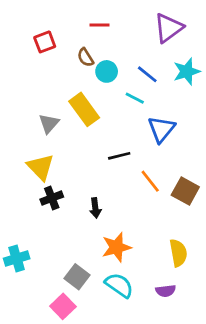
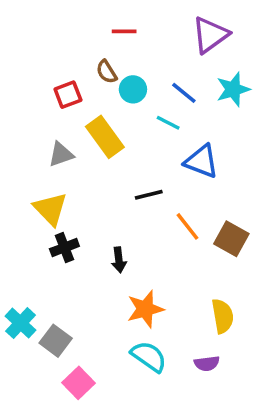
red square: (45, 42) -> (68, 95), moved
gray triangle: (49, 123) -> (61, 154), turned 30
blue triangle: (161, 129) -> (201, 161), turned -48
cyan cross: (17, 259) -> (21, 323), turned -30
gray square: (77, 277) -> (56, 341), moved

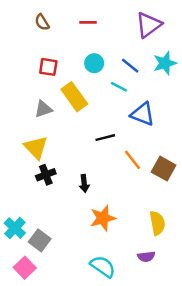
brown semicircle: (107, 72) -> (42, 22), moved
red square: (68, 95) -> (48, 67), turned 30
cyan semicircle: (149, 356) -> (103, 266), moved
pink square: (78, 383) -> (25, 268), moved

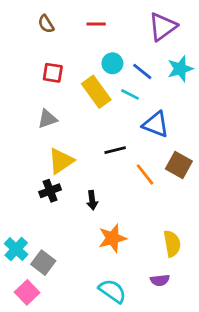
cyan circle: (94, 63) -> (112, 63), moved
yellow rectangle: (74, 97) -> (96, 92), moved
yellow triangle: (36, 147) -> (61, 161), moved, turned 40
brown square: (164, 169) -> (179, 165), moved

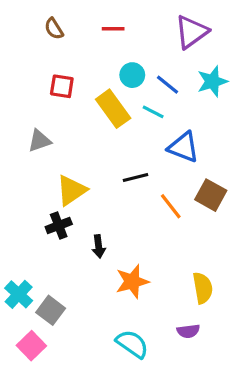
gray triangle: (47, 119) -> (39, 141), moved
black arrow: (92, 200) -> (99, 246), moved

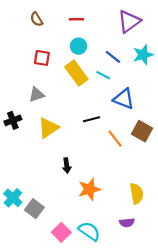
cyan circle: (132, 75) -> (79, 46), moved
gray triangle: (39, 141) -> (37, 95), moved
black cross: (59, 226) -> (13, 120), moved
pink square: (31, 346) -> (61, 232), moved

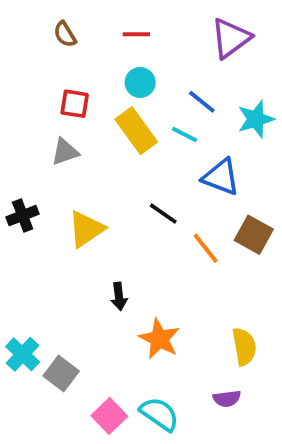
cyan star: (143, 55) -> (256, 119), moved
gray triangle: (37, 95) -> (65, 152), moved
black line: (91, 119) -> (163, 214), turned 49
orange star: (89, 189) -> (159, 339), turned -30

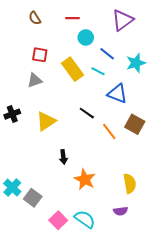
cyan circle: (140, 82) -> (86, 37), moved

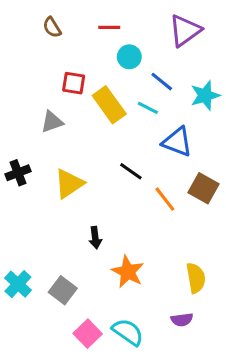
red square: (40, 55) -> (74, 83), moved
gray square: (33, 198) -> (63, 290), moved

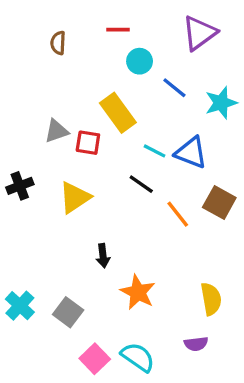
brown semicircle: (52, 27) -> (58, 43), moved, turned 35
red square: (74, 83) -> (88, 143), moved
cyan line: (148, 108) -> (154, 151), moved

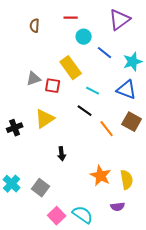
blue triangle: (191, 153) -> (127, 90), moved
black cross: (20, 186) -> (15, 128), moved
orange star: (138, 292) -> (101, 176), moved

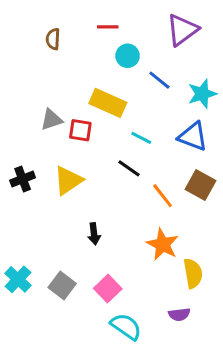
yellow rectangle: (71, 68) -> (108, 103), turned -30
black cross: (15, 128) -> (23, 179), moved
orange star: (101, 176) -> (163, 244), moved
pink square: (57, 216) -> (108, 289), moved

